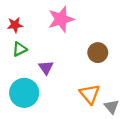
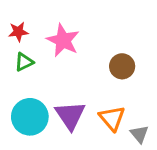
pink star: (61, 19) -> (63, 40), moved, turned -30
purple triangle: (46, 68) -> (70, 115), moved, size x1.6

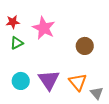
cyan circle: (30, 117) -> (21, 81), size x0.7

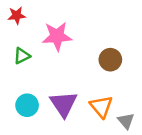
red star: (13, 22) -> (17, 15), moved
pink star: (44, 28) -> (57, 36), turned -30

